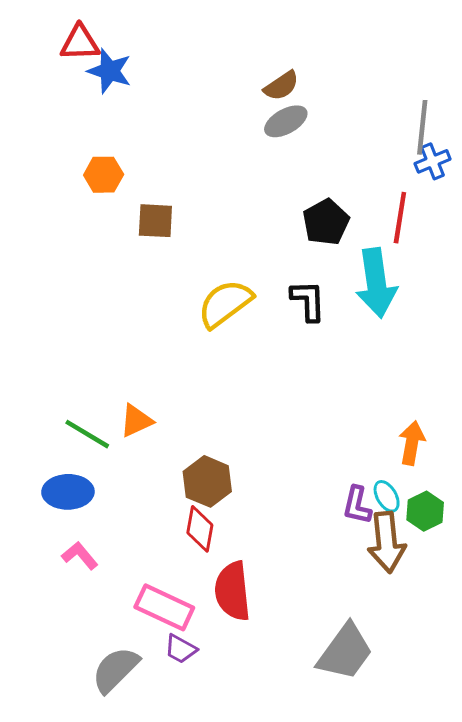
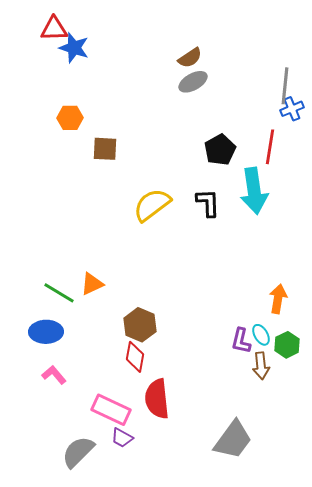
brown arrow: (387, 542) -> (261, 366), size x0.7

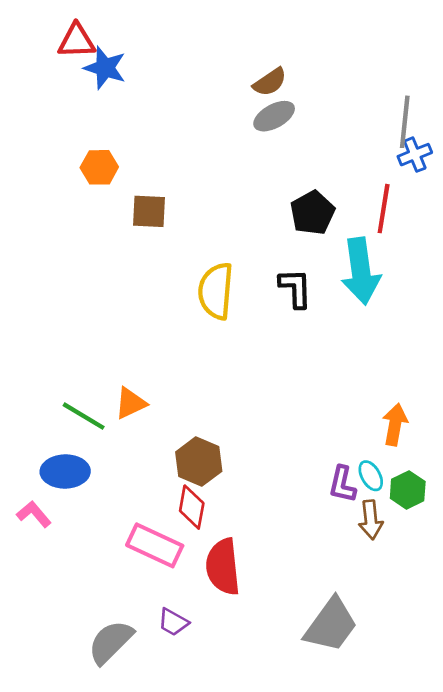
yellow semicircle: (152, 205) -> (216, 291), turned -48
pink L-shape: (54, 375) -> (34, 514), moved
pink rectangle: (111, 410) -> (155, 545), moved

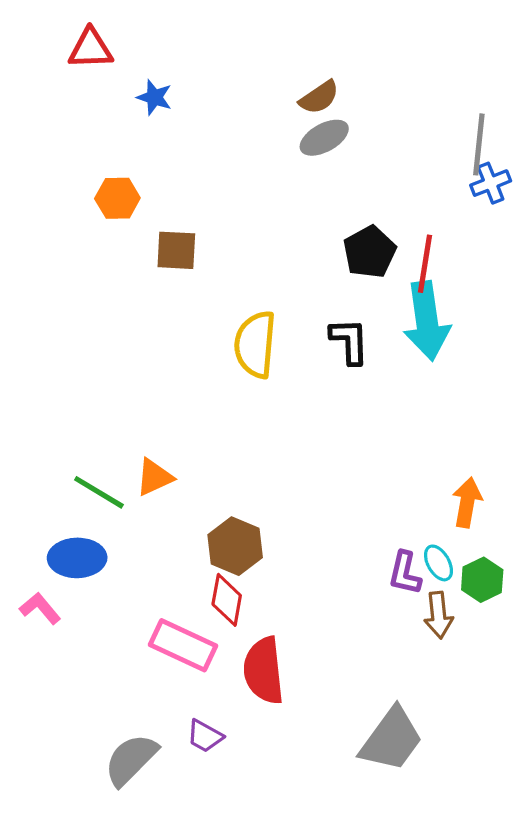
blue star: (105, 68) -> (154, 97), moved, size x0.7
red line: (384, 209) -> (425, 264), moved

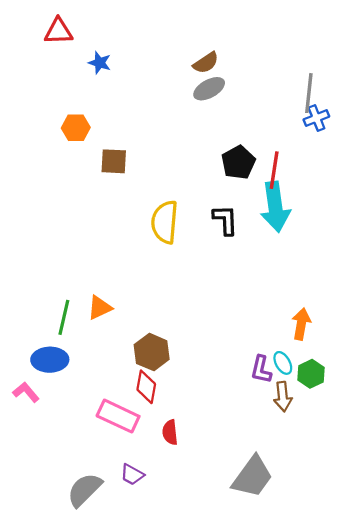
green line: (99, 492) -> (64, 317), turned 72
red semicircle: (264, 671) -> (170, 432), size x0.6

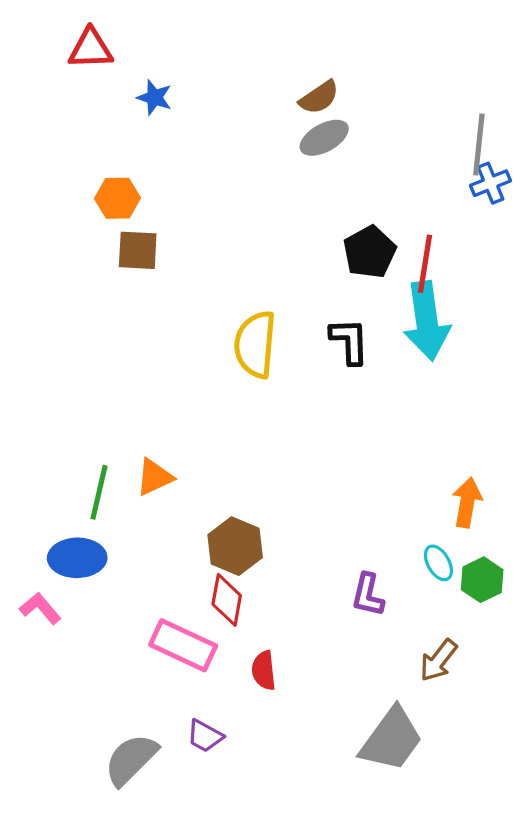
brown square: (114, 161) -> (138, 250), moved
purple L-shape: (261, 369) -> (368, 595), moved
brown arrow: (283, 397) -> (438, 660), moved, turned 44

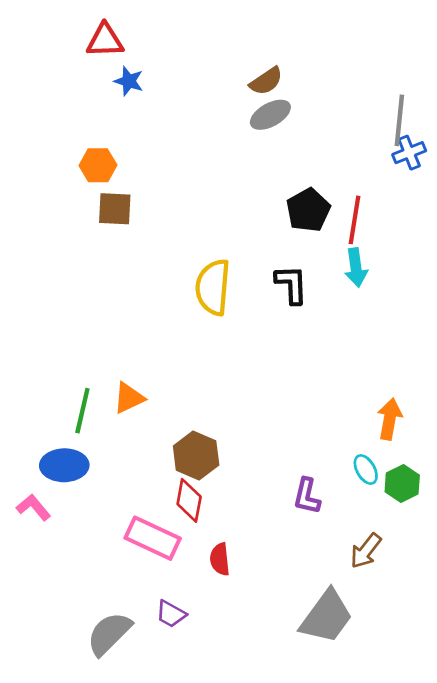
red triangle: (91, 49) -> (105, 40), moved
cyan arrow: (427, 321) -> (356, 268), size x0.6

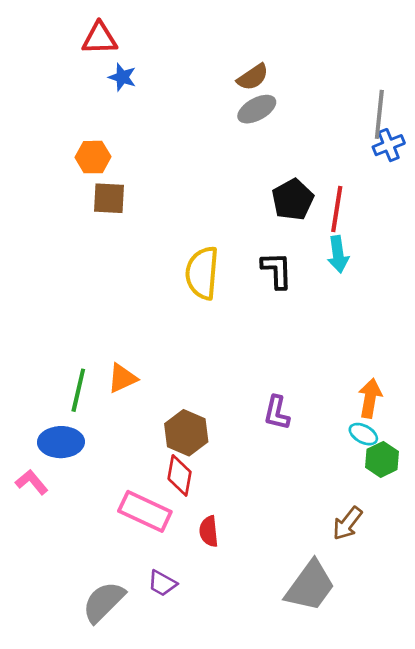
cyan ellipse: (366, 469) -> (363, 434), moved, turned -32
purple L-shape: (307, 496) -> (277, 413), moved

